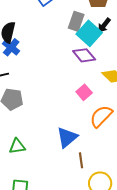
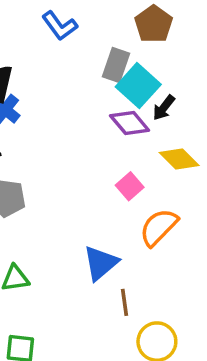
black arrow: (104, 25) -> (164, 108), moved

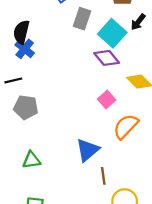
gray rectangle: (116, 65) -> (82, 19), moved
black arrow: (164, 108) -> (138, 22), moved

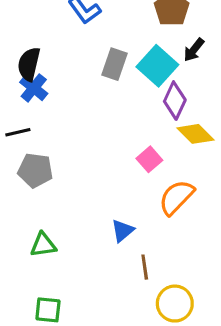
gray rectangle: (82, 19) -> (115, 64), moved
purple diamond: (107, 58) -> (175, 101), moved, turned 65
blue triangle: (88, 150) -> (122, 231), size x0.7

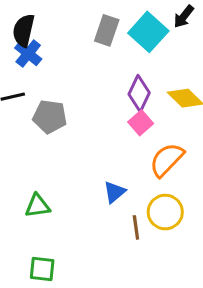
purple diamond: (175, 101) -> (139, 94), moved
gray pentagon: (35, 170) -> (50, 117), moved
yellow circle: (175, 304) -> (165, 212), moved

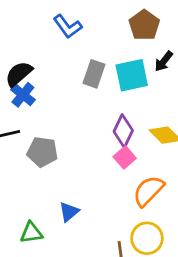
black semicircle: (24, 30) -> (19, 74), turned 36
cyan square: (148, 32) -> (132, 75), turned 36
blue triangle: (114, 192) -> (69, 212), moved

